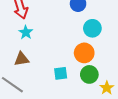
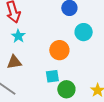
orange circle: (84, 53) -> (59, 50), moved
green circle: (89, 74) -> (66, 89), moved

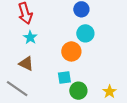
cyan circle: (84, 32) -> (85, 33), moved
brown triangle: (14, 62) -> (26, 64), turned 35

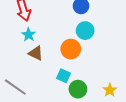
brown triangle: (26, 64) -> (36, 53), moved
cyan square: (64, 78) -> (64, 76), turned 32

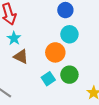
cyan square: (64, 76) -> (48, 79), turned 32
green circle: (78, 89) -> (69, 75), moved

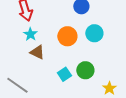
cyan circle: (69, 34) -> (94, 33), moved
orange circle: (55, 52) -> (67, 36), moved

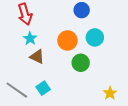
green circle: (85, 70) -> (81, 63), moved
cyan square: (64, 74) -> (43, 88), moved

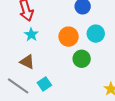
brown triangle: (37, 57) -> (27, 62), moved

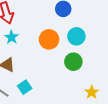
green circle: (82, 59) -> (73, 62), moved

